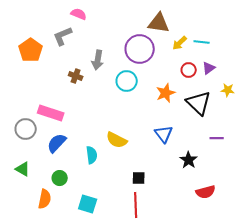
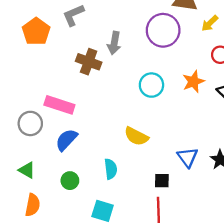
brown cross: (76, 76) -> (89, 62), size x1.5
cyan circle: (127, 81) -> (151, 85), moved
blue triangle: (164, 134) -> (188, 157), moved
cyan semicircle: (92, 155) -> (111, 169), moved
orange semicircle: (45, 199) -> (33, 205), moved

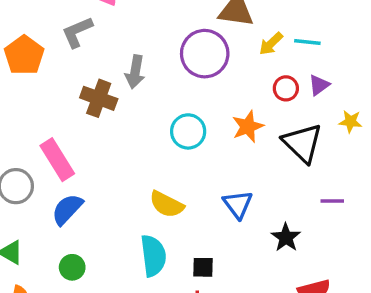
pink rectangle: (59, 105) -> (57, 160), turned 40
blue triangle: (188, 157) -> (238, 204), moved
cyan semicircle: (111, 169) -> (153, 256), moved, size x1.4

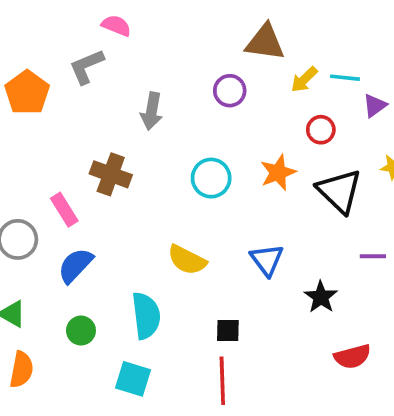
purple circle: (205, 54) -> (230, 91), size x0.6
purple triangle: (319, 85) -> (375, 106), moved
brown cross: (99, 98) -> (111, 174), moved
pink rectangle: (57, 160) -> (64, 210), size x0.7
cyan semicircle: (153, 256) -> (146, 316), moved

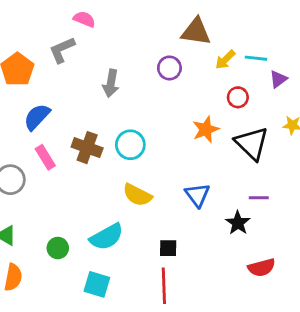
brown cross: (111, 174) -> (87, 148), moved
cyan circle: (211, 178) -> (130, 145), moved
purple line: (373, 256) -> (259, 198), moved
blue semicircle: (75, 265) -> (37, 117), moved
cyan semicircle: (146, 316) -> (107, 237), turned 68

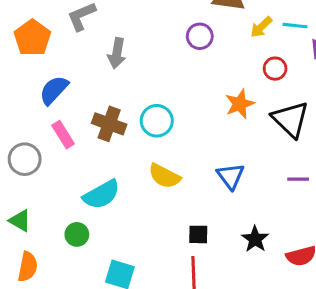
gray arrow: (111, 83) -> (117, 53), moved
black star: (238, 223) -> (255, 239), moved
cyan semicircle: (107, 237) -> (101, 195), moved

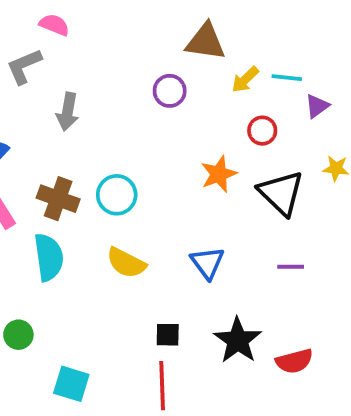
cyan semicircle: (101, 195) -> (49, 257), moved, turned -69
black star: (255, 239) -> (238, 340), size x1.4

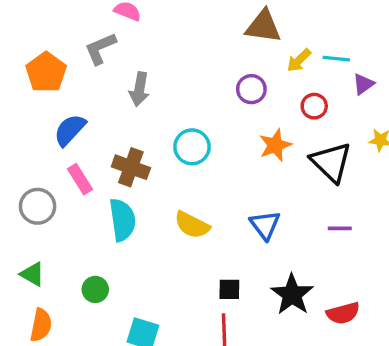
purple circle: (170, 91) -> (251, 89), moved
cyan circle: (117, 195) -> (192, 147), moved

